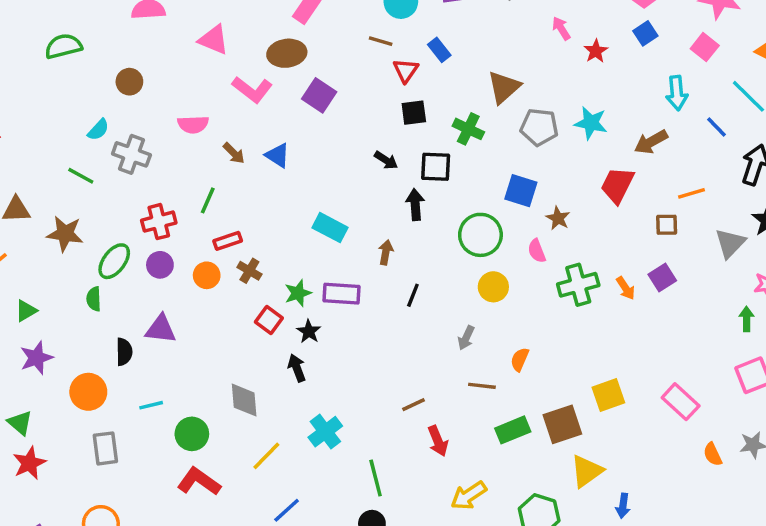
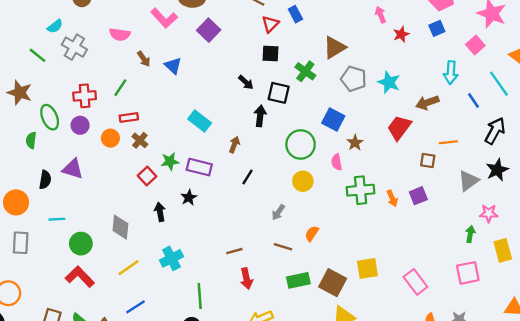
green ellipse: (114, 261) -> (50, 117), turned -70
black star: (309, 331) -> (189, 197), moved
brown square: (562, 424) -> (333, 283), turned 36

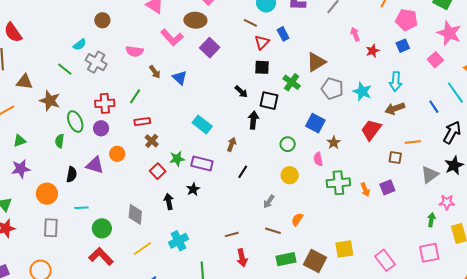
cyan arrow: (451, 73) -> (396, 82), moved
orange circle: (110, 138) -> (117, 154), moved
green circle: (301, 144) -> (288, 144), size x0.6

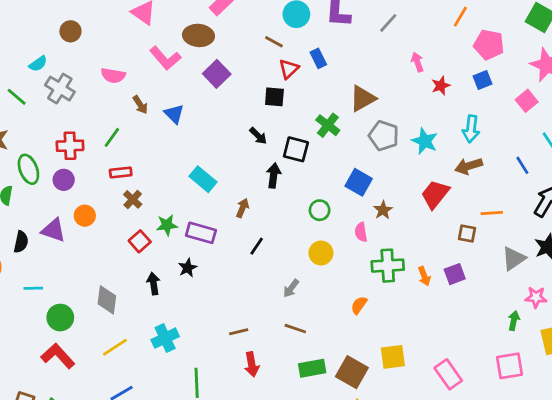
black square: (262, 67) -> (274, 97), moved
orange semicircle: (297, 219) -> (359, 305), moved

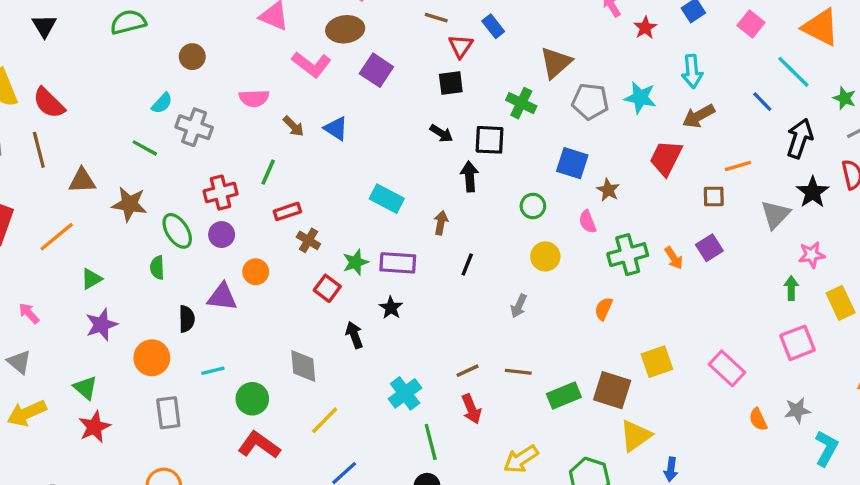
brown line: (295, 329) -> (518, 372), moved
cyan cross: (165, 338) -> (405, 393), moved
red arrow: (252, 364) -> (471, 409), moved

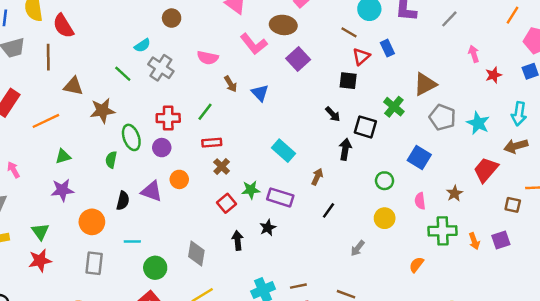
brown star: (608, 190) -> (455, 193), moved
brown star: (129, 204) -> (102, 111), turned -30
brown line: (468, 371) -> (298, 286), moved

